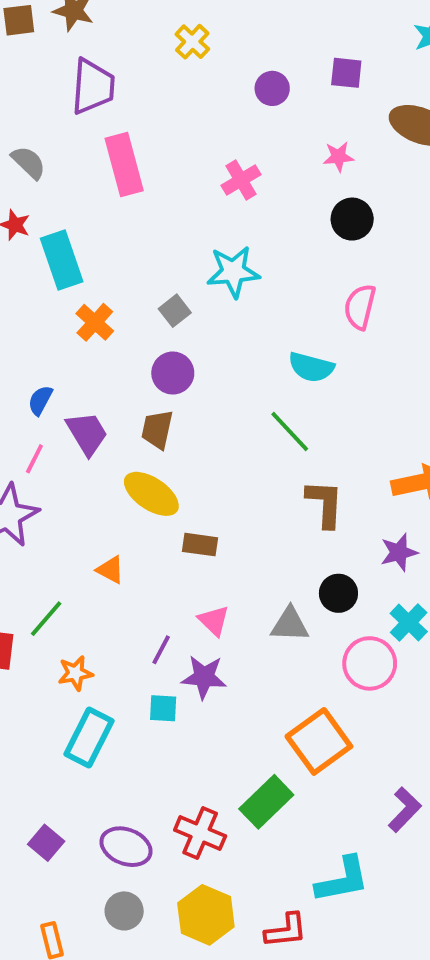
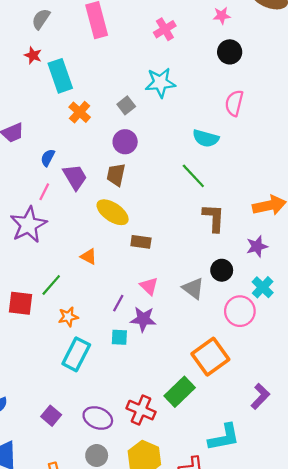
gray semicircle: (29, 163) -> (41, 19), turned -100
gray triangle: (290, 624) -> (193, 288), turned 35

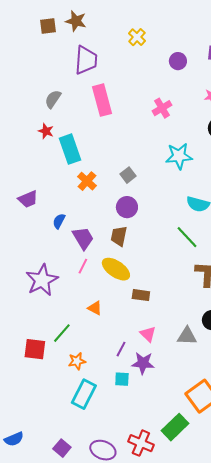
cyan star: (160, 83) -> (179, 156), moved
pink line: (44, 192) -> (83, 266), moved
gray triangle: (193, 288) -> (187, 336), turned -35

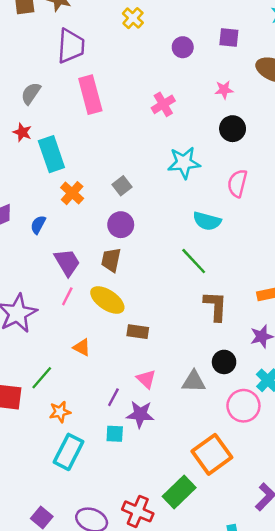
blue semicircle: (59, 221) -> (38, 225), moved

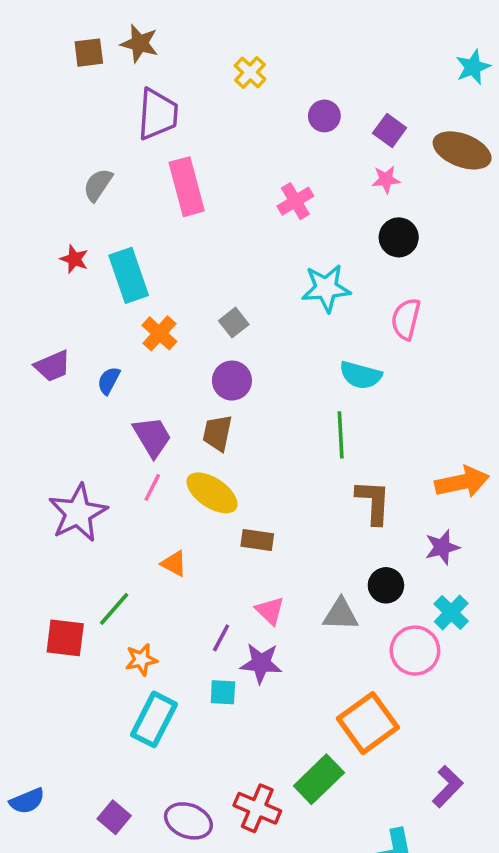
purple square: (229, 37) -> (390, 130), moved, turned 30
red star: (22, 132) -> (74, 259), moved
green line: (194, 261) -> (341, 435), turned 40

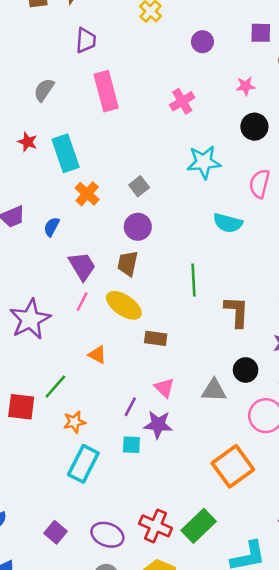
purple trapezoid: (158, 114) -> (86, 40), size x0.7
purple square: (390, 130) -> (261, 33), moved, turned -35
green line: (341, 435) -> (194, 280), moved
green rectangle: (319, 779) -> (199, 526), moved

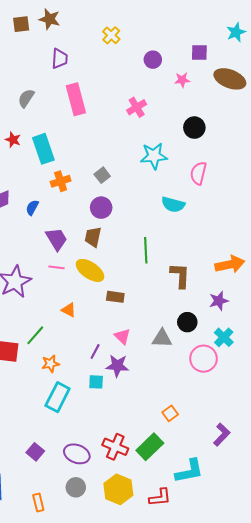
pink star: (246, 86) -> (182, 80), moved
orange cross: (87, 194) -> (61, 181), turned 30
pink line: (82, 302) -> (57, 267), turned 70
orange square: (233, 466) -> (170, 413), moved, size x0.5

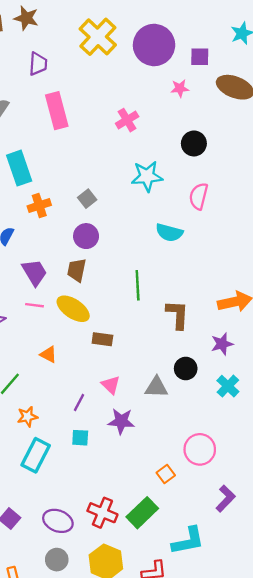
yellow cross: (111, 35) -> (98, 37), size x1.8
purple circle: (153, 60) -> (154, 45), moved, size x2.0
pink circle: (203, 359) -> (200, 449), moved
purple star: (117, 366) -> (121, 421), moved

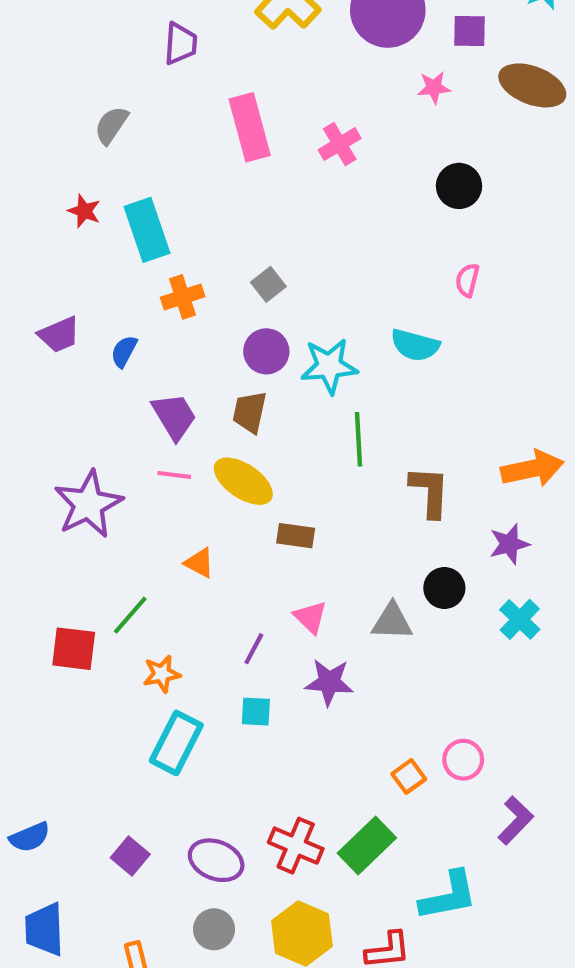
pink rectangle: (57, 111) -> (250, 127), moved
cyan star: (147, 176) -> (329, 366), moved
pink semicircle: (199, 196) -> (467, 280), size x0.7
pink circle: (200, 449) -> (463, 760), moved, size x0.7

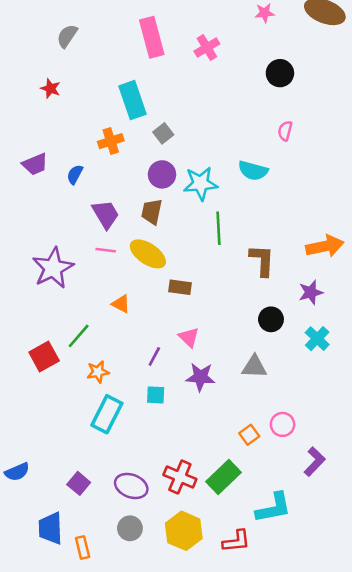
cyan rectangle: (147, 230) -> (133, 100), moved
gray triangle: (392, 621) -> (254, 367), moved
red square: (74, 649) -> (44, 356), turned -36
blue trapezoid: (44, 929) -> (50, 528), moved

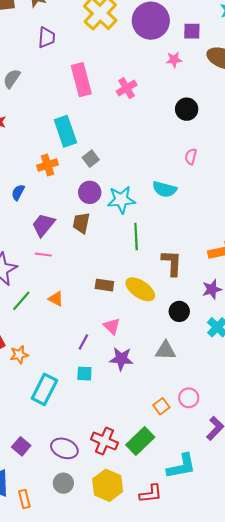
purple trapezoid: (106, 214) -> (43, 225), turned -110
yellow ellipse: (148, 254) -> (140, 289), moved
green line: (79, 336) -> (21, 301), moved
orange star: (98, 372) -> (19, 355), moved

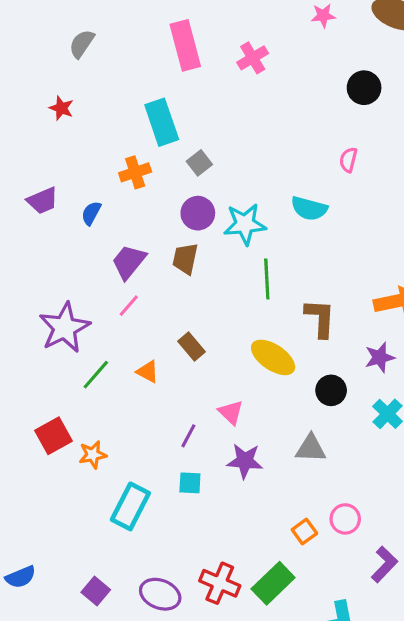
black circle: (187, 109) -> (364, 88), moved
pink line: (43, 255) -> (129, 306), turned -56
brown rectangle: (104, 285) -> (192, 346), moved, turned 42

